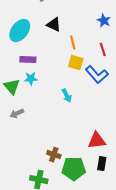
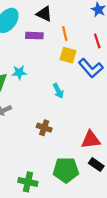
purple rectangle: (28, 60) -> (34, 36), moved
brown cross: (54, 155) -> (44, 128), moved
black rectangle: (102, 164) -> (96, 165), turned -64

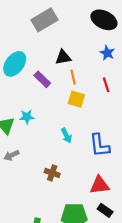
black triangle: (44, 14) -> (63, 57), moved, turned -35
purple rectangle: (34, 36) -> (42, 79), turned 42
blue L-shape: (91, 68) -> (100, 145), moved, turned 35

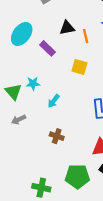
orange line: (73, 77) -> (86, 36), moved
cyan arrow: (66, 135) -> (54, 101), moved, turned 64

